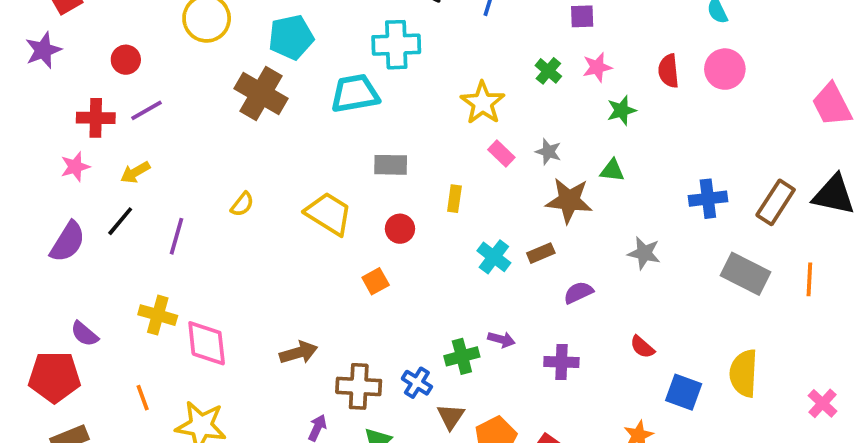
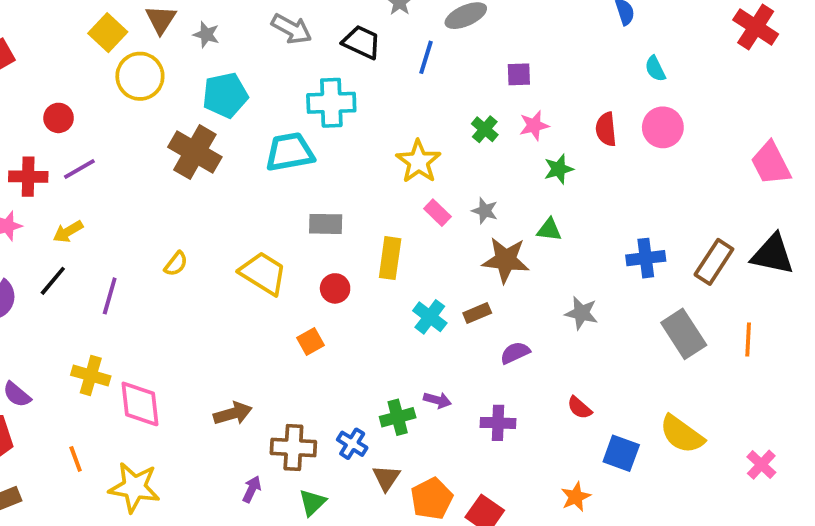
yellow rectangle: (454, 199) -> (390, 258), size x1.5
gray rectangle: (746, 274) -> (684, 334), turned 30
yellow semicircle: (744, 373) -> (682, 434), turned -57

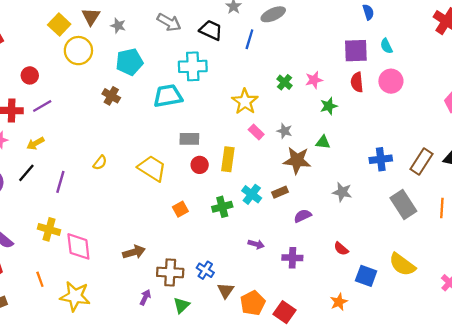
purple square: (519, 74) -> (356, 51), moved, size x1.6
brown cross: (195, 152) -> (111, 96), size x0.6
red circle: (335, 288) -> (200, 165), moved
green cross: (398, 417) -> (222, 207), moved

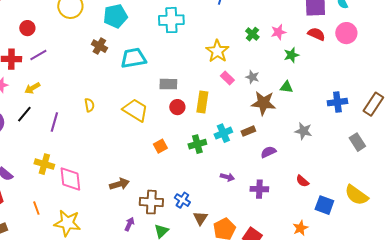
red semicircle: (357, 82) -> (316, 34), turned 120
cyan trapezoid: (168, 96) -> (133, 58), moved
yellow semicircle: (100, 163) -> (89, 105), turned -48
cyan cross: (252, 194) -> (223, 133), turned 30
gray rectangle: (403, 205) -> (357, 142), size x0.7

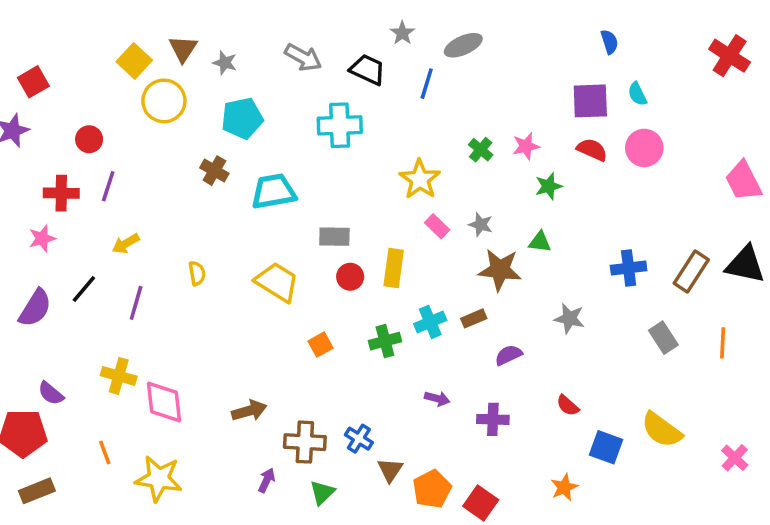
purple line: (38, 55) -> (108, 186), turned -42
yellow arrow: (32, 88) -> (126, 244), moved

